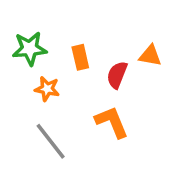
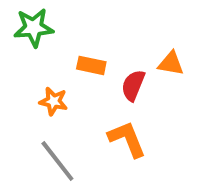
green star: (30, 49) -> (34, 28), moved
orange rectangle: (80, 57) -> (91, 65), turned -65

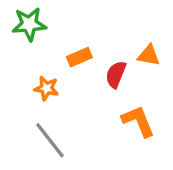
orange rectangle: (91, 65) -> (79, 57), turned -35
orange L-shape: (127, 139) -> (138, 121), moved

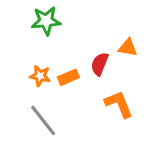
green star: (29, 24) -> (46, 21), moved
orange rectangle: (79, 57) -> (68, 77), moved

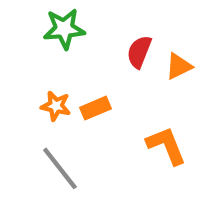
orange triangle: (128, 48) -> (179, 66), turned -36
red semicircle: (100, 64) -> (139, 52), moved

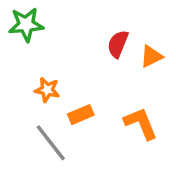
green star: (64, 29) -> (26, 25), moved
orange rectangle: (95, 108) -> (81, 115), moved

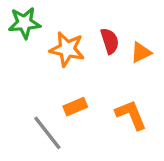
red semicircle: (118, 44) -> (110, 41), turned 140
orange star: (47, 90) -> (67, 49), moved, size x1.5

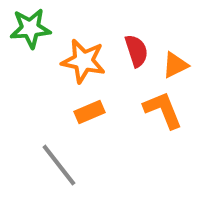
orange rectangle: (75, 107) -> (90, 112), moved
orange L-shape: (131, 115) -> (163, 110), moved

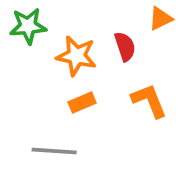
orange triangle: (175, 65) -> (160, 19), moved
gray line: (59, 165) -> (54, 151), turned -48

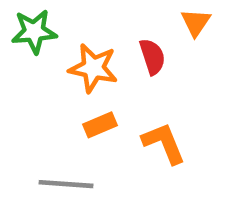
orange triangle: (160, 19) -> (196, 22), turned -30
orange L-shape: (149, 101) -> (164, 143), moved

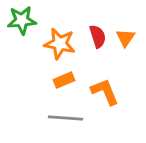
orange triangle: (196, 22) -> (125, 38), moved
gray line: (66, 184) -> (66, 118), moved

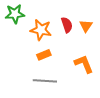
orange L-shape: (105, 92) -> (84, 64), moved

